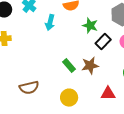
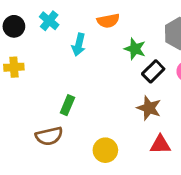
green rectangle: (69, 66) -> (67, 105), moved, turned 64
brown star: (90, 66) -> (149, 108), moved, turned 30

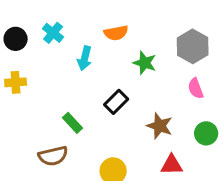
black rectangle: (153, 71) -> (116, 102), moved
green rectangle: (67, 105) -> (73, 123), turned -66

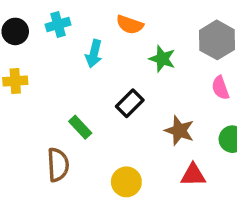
cyan cross: (53, 33) -> (58, 25), turned 35
orange semicircle: (116, 33) -> (130, 25), turned 30
brown semicircle: (53, 156) -> (58, 165), turned -80

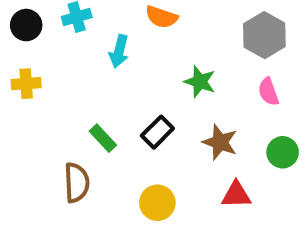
green star: (162, 59) -> (200, 82), moved
black rectangle: (130, 103) -> (157, 132), moved

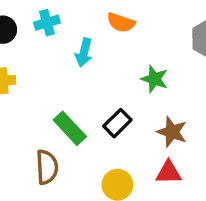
green rectangle: (103, 138) -> (70, 128), size x1.4
red triangle: (236, 195) -> (169, 172), moved

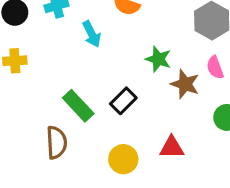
cyan arrow: (84, 53) -> (92, 34), turned -40
brown star: (172, 132) -> (185, 84), moved

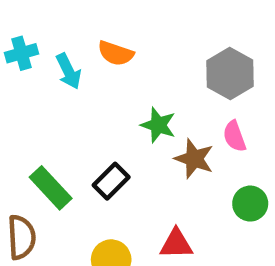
cyan arrow: (92, 34) -> (69, 71), moved

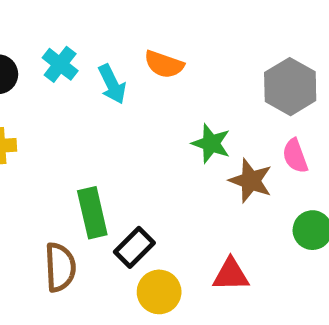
cyan cross: (21, 53) -> (60, 64), turned -36
black rectangle: (111, 181) -> (134, 247), moved
green rectangle: (51, 188) -> (92, 213), turned 30

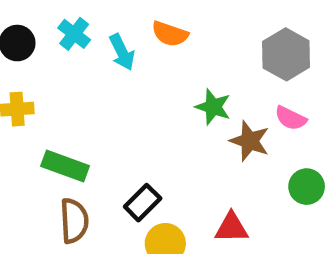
pink semicircle: (295, 156) -> (291, 118), turned -44
green rectangle: (92, 213) -> (65, 166), moved, turned -57

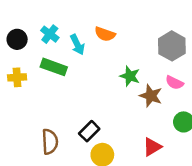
green rectangle: (65, 166) -> (54, 67), moved
red triangle: (231, 228) -> (152, 147), moved, turned -30

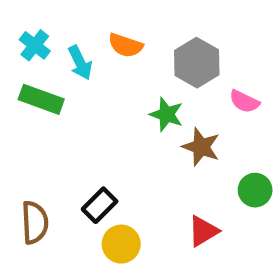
gray hexagon: (172, 46) -> (197, 63), moved
pink semicircle: (174, 83) -> (244, 102), moved

